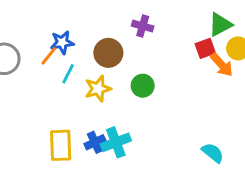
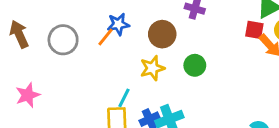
red square: (205, 48) -> (254, 30), turned 30
cyan line: (68, 74) -> (124, 98), moved

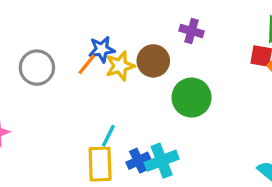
green circle: (195, 65) -> (192, 98), size x1.5
yellow star: (152, 68) -> (120, 66), moved

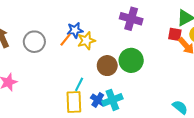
purple cross: (192, 31) -> (131, 19), size x1.5
brown circle: (153, 61) -> (107, 66), moved
blue cross: (138, 161) -> (98, 100), turned -32

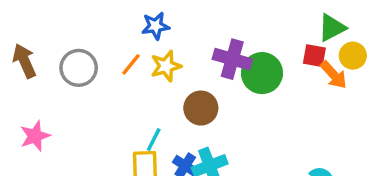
purple cross: (131, 19) -> (232, 59), moved
blue star: (75, 30) -> (155, 26), moved
green circle: (131, 60) -> (262, 73), moved

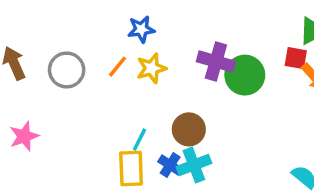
brown circle: (201, 108) -> (189, 129), moved

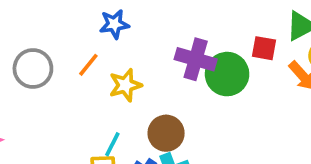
red square: (296, 58) -> (264, 48), moved
yellow star: (151, 68) -> (125, 85), moved

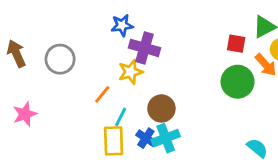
purple cross: (196, 59) -> (145, 48), moved
orange line: (88, 65) -> (102, 94), moved
green circle: (227, 74) -> (238, 82), moved

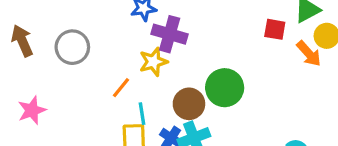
green circle: (238, 82) -> (225, 88), moved
cyan line: (121, 117) -> (142, 114), turned -36

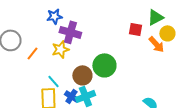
orange line: (121, 88) -> (32, 53), moved
cyan line: (142, 114) -> (53, 81), turned -32

